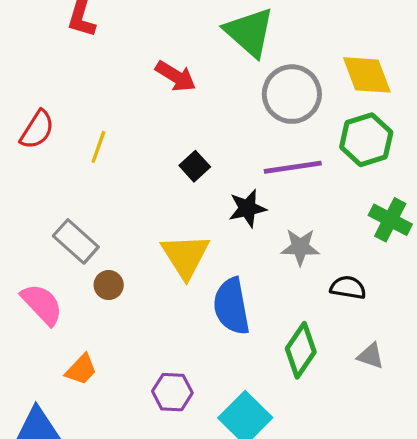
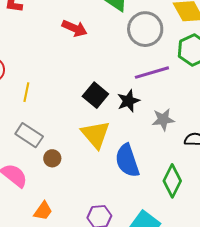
yellow line: (98, 147) -> (26, 92), moved
black square: (195, 166) -> (95, 95), moved, size x1.4

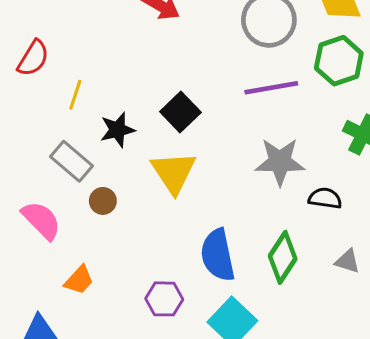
black star: (128, 101) -> (117, 130), moved
gray star: (163, 120) -> (280, 162), size x1.4
blue semicircle: (127, 161) -> (218, 255), moved

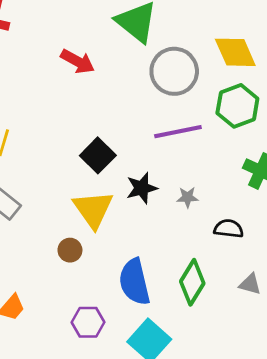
black star: (117, 130) -> (142, 188), moved
gray star: (280, 162) -> (187, 197), size x0.5
brown circle: (103, 201) -> (70, 250), moved

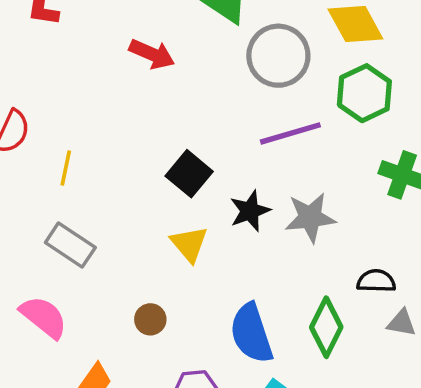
gray star: (187, 197) -> (310, 217), size x1.8
yellow triangle: (93, 209) -> (189, 244), size x0.7
black semicircle: (229, 229) -> (376, 281), moved
brown circle: (70, 250) -> (150, 319), moved

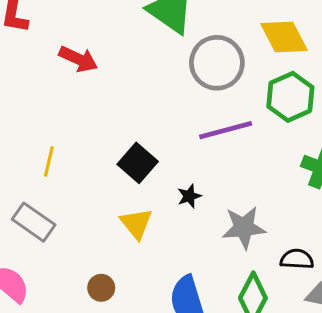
red arrow: (152, 54) -> (78, 59), moved
yellow line: (66, 168) -> (49, 161), moved
black star: (250, 211) -> (189, 196), size x0.7
gray star: (310, 217) -> (244, 228), moved

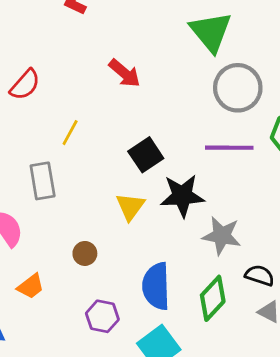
red arrow: (78, 59) -> (124, 73), moved
black star: (189, 196) -> (182, 196), size x2.0
gray rectangle: (34, 222) -> (43, 181), turned 30

